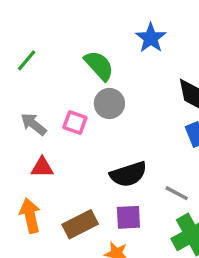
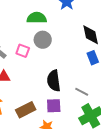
green semicircle: (99, 66) -> (37, 18), turned -48
black semicircle: (128, 174) -> (54, 81), turned 100

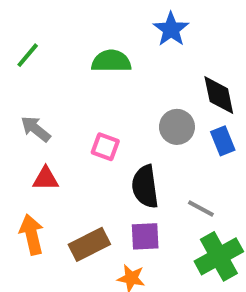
gray circle: (43, 40) -> (177, 127), moved
pink square: (23, 51) -> (105, 147), moved

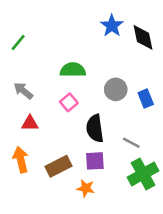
green semicircle: (111, 61) -> (73, 70), moved
black diamond: (219, 95) -> (143, 37), moved
pink square: (105, 147) -> (69, 102), turned 30

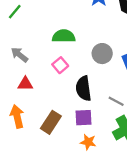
brown rectangle: (58, 166) -> (51, 122), turned -30
orange star: (86, 188) -> (88, 142), moved

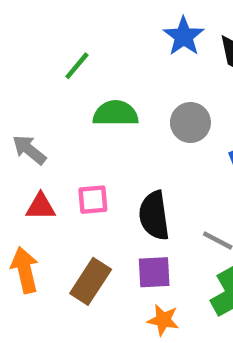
green line: (15, 12) -> (77, 66), moved
gray circle: (102, 54) -> (190, 122), moved
pink square: (60, 65) -> (93, 200), moved, turned 35

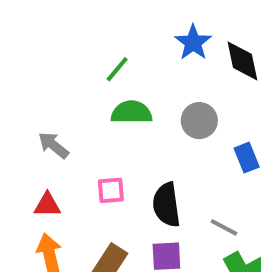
green line: (77, 66) -> (117, 69), moved
red triangle: (41, 206) -> (47, 205), moved

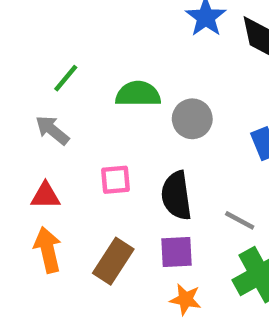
green line: (117, 69) -> (66, 78), moved
gray circle: (199, 121) -> (192, 119), moved

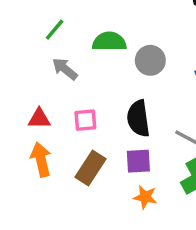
gray arrow: (52, 130) -> (65, 69), moved
pink square: (115, 180) -> (85, 120), moved

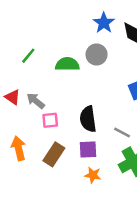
gray circle: (150, 60) -> (97, 54), moved
gray arrow: (65, 69) -> (36, 101), moved
red triangle: (39, 118) -> (12, 97), moved, turned 35

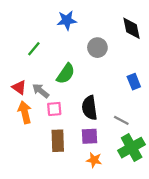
blue star: (104, 23) -> (67, 20), moved, turned 30
green semicircle: (67, 64) -> (66, 74), moved, turned 125
orange arrow: (19, 148) -> (25, 112), moved
brown rectangle: (54, 154) -> (58, 141), turned -35

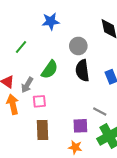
gray arrow: (41, 91) -> (27, 85), turned -98
black semicircle: (89, 108) -> (82, 71), moved
purple square: (89, 136) -> (80, 126), moved

